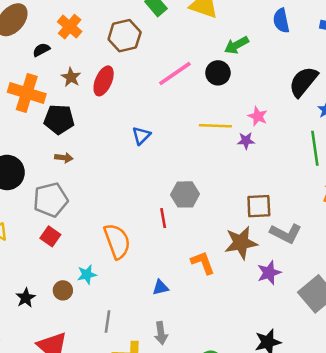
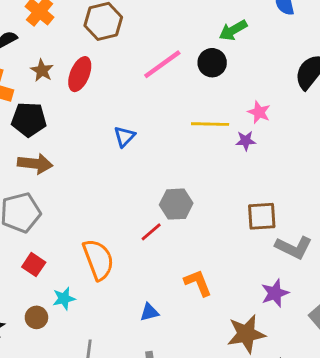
brown arrow: (64, 158) -> (35, 164), size x1.6
red line: (163, 218) -> (151, 232), turned 60
red square: (50, 236) -> (34, 265), moved
brown star: (241, 243) -> (246, 334), moved

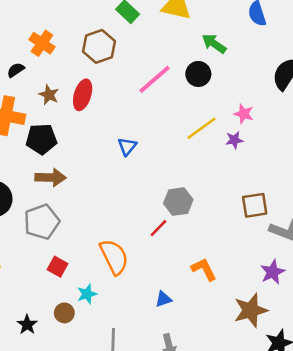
green arrow: (233, 30) -> (214, 44), turned 70
yellow line: (210, 124) -> (202, 128), turned -32

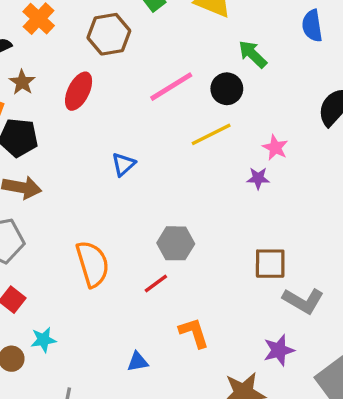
brown star: (49, 95) -> (22, 82), moved
yellow line: (202, 128) -> (211, 134), moved
red line: (158, 228) -> (156, 283), moved
orange semicircle: (114, 257) -> (93, 264), moved

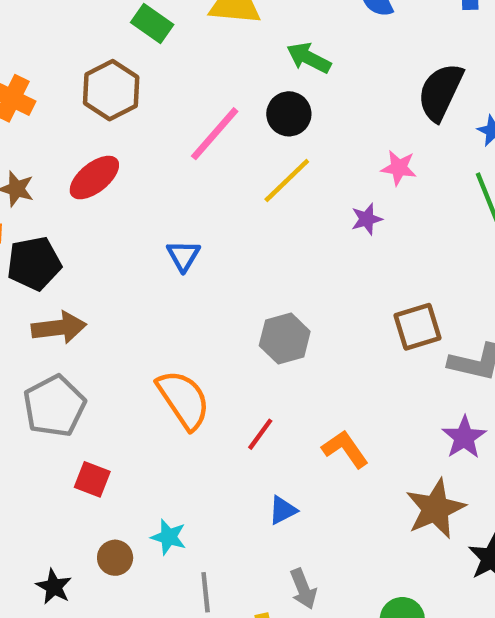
red ellipse: (79, 91) -> (94, 178), turned 42
pink star: (275, 148) -> (399, 168), moved
red line: (156, 283) -> (260, 434), moved
cyan star: (43, 340) -> (169, 537), moved, turned -30

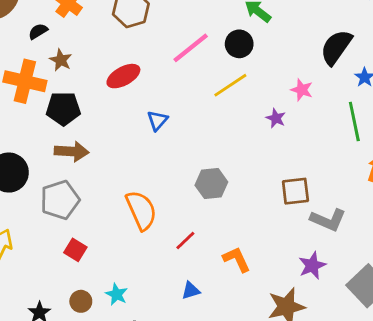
red ellipse: (94, 178) -> (123, 76), moved
purple star: (367, 219) -> (276, 118), turned 30

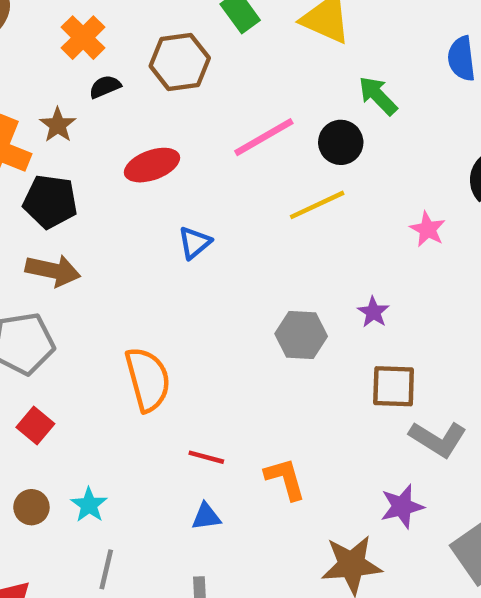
black semicircle: (38, 31) -> (105, 87), moved
purple star: (276, 118) -> (373, 312), moved
gray hexagon: (211, 184) -> (301, 335), moved
red line: (185, 241) -> (206, 457), moved, turned 50

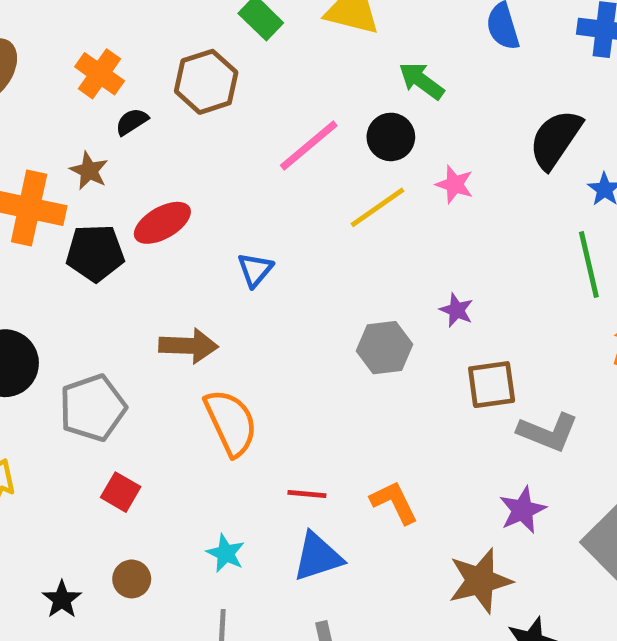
red ellipse: (152, 165) -> (162, 223), moved
pink star: (428, 229) -> (455, 184), moved
brown arrow: (53, 271) -> (189, 346), moved
cyan star: (89, 505) -> (226, 553), moved
blue triangle: (206, 517) -> (318, 557), size x1.6

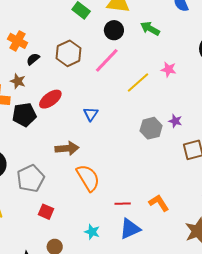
brown hexagon: (206, 82) -> (69, 53), moved
black circle: (391, 137) -> (114, 30), moved
gray hexagon: (385, 348) -> (151, 128), moved

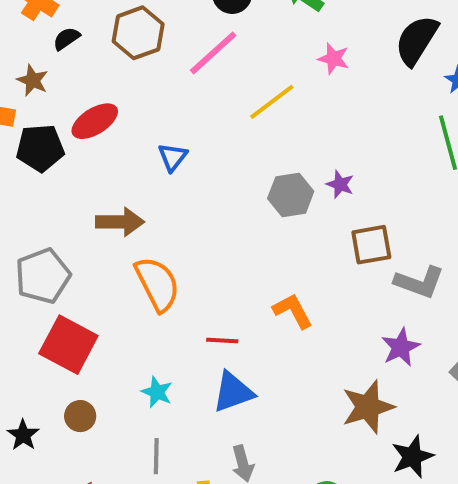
pink star: (169, 69) -> (334, 59), moved
orange L-shape: (159, 203) -> (293, 311), moved
red square: (46, 212) -> (68, 345), size x1.8

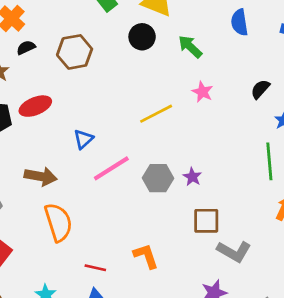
black semicircle: (417, 40) -> (260, 89), size x0.6
pink line: (213, 53) -> (111, 168), moved

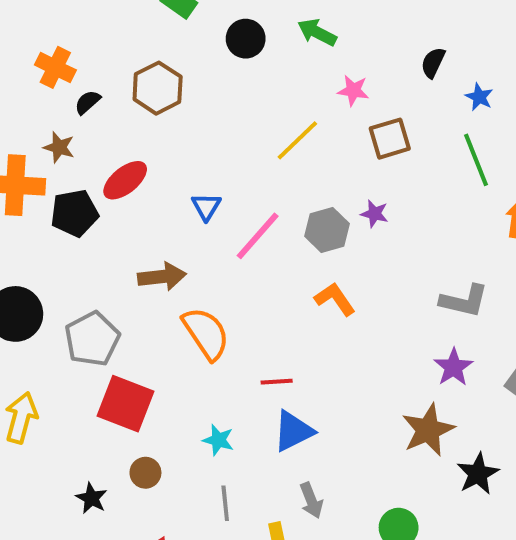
brown square: (206, 221) -> (390, 139), moved
orange L-shape: (146, 256) -> (335, 299), moved

